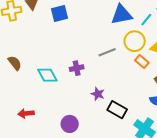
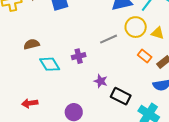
orange rectangle: (142, 61) -> (145, 56), moved
brown semicircle: (15, 63) -> (32, 44), moved, turned -63

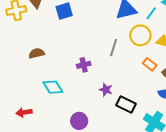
gray line: (109, 39) -> (114, 48), turned -48
cyan diamond: (50, 64) -> (53, 87), moved
red arrow: (30, 103) -> (24, 112), moved

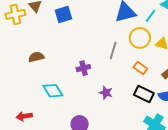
orange rectangle: (150, 64) -> (140, 68), moved
black rectangle: (126, 104) -> (144, 94), moved

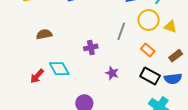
red arrow: (24, 116) -> (37, 76), moved, turned -42

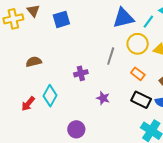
cyan diamond: (59, 69) -> (50, 96), turned 60

